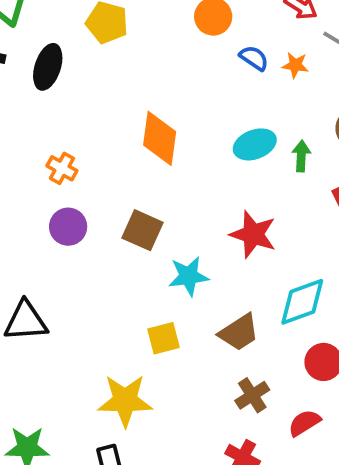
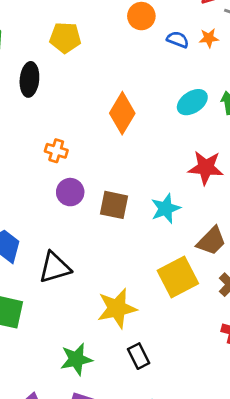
orange diamond: (160, 138) -> (122, 113), turned 36
brown square: (142, 230) -> (114, 205), moved
yellow square: (164, 338) -> (178, 277), moved, size x1.6
yellow star: (125, 401) -> (117, 308), moved

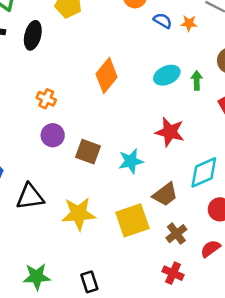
yellow star: (117, 308) -> (79, 214), moved

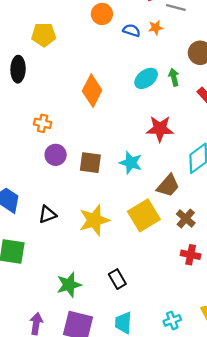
cyan star: (131, 161) -> (131, 163), turned -30
black triangle: (30, 197) -> (47, 214), size x0.7

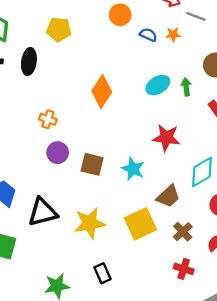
black triangle: (47, 214) -> (43, 212), size x1.6
black rectangle: (117, 279) -> (103, 273), moved

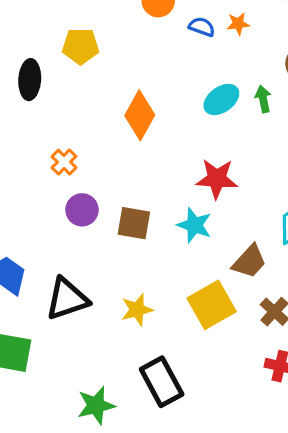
yellow pentagon: (59, 29) -> (81, 46), moved
orange cross: (48, 119) -> (64, 162), turned 30
red star: (166, 138) -> (217, 179), moved
yellow star: (90, 223) -> (137, 310), size x0.7
black rectangle: (103, 273) -> (162, 382), size x1.6

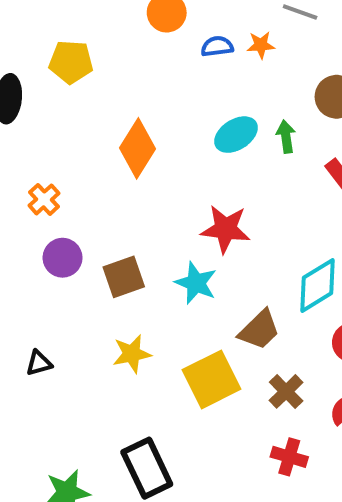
blue semicircle: (202, 27) -> (217, 46), turned -30
brown square: (134, 223) -> (124, 277), turned -32
black triangle: (67, 299) -> (39, 363), size x0.5
yellow star: (137, 310) -> (132, 354), moved

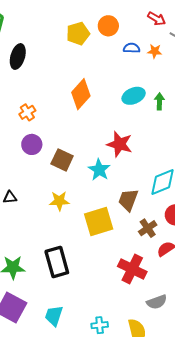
yellow pentagon: (71, 62) -> (78, 34), moved, turned -30
brown square: (124, 277) -> (62, 160), turned 35
brown trapezoid: (259, 330) -> (128, 200), turned 145
brown cross: (286, 391) -> (148, 228), moved
red cross: (289, 457) -> (132, 269), size x1.5

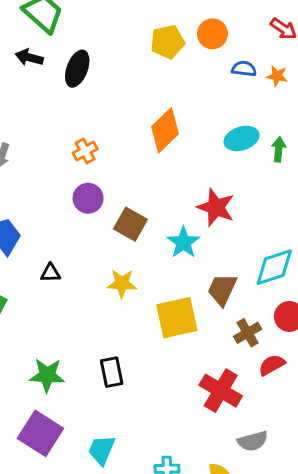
black rectangle: (57, 262) -> (112, 372), size x0.7

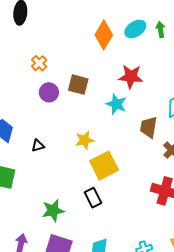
orange diamond: (165, 130) -> (104, 35), moved
brown square: (130, 224) -> (78, 85), moved
yellow square: (177, 318) -> (104, 166), moved

